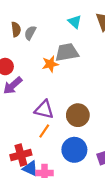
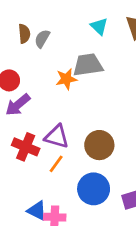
red cross: (21, 155) -> (26, 147), moved, turned 36

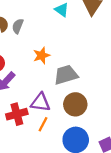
gray trapezoid: (88, 65) -> (66, 75), moved
red cross: (26, 147) -> (17, 114), turned -30

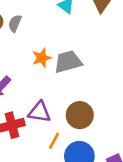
gray trapezoid: (66, 75) -> (68, 62), moved
orange line: (43, 124) -> (54, 141), moved

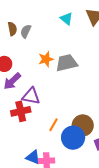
purple triangle: (40, 112) -> (31, 96), moved
brown circle: (80, 115) -> (83, 125), moved

